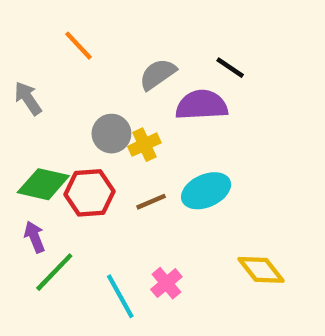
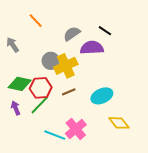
yellow cross: (144, 145) -> (66, 66), size x1.6
cyan ellipse: (206, 191) -> (102, 96), moved
green line: (54, 272) -> (40, 105), moved
pink cross: (166, 283) -> (76, 129), size x1.5
cyan line: (120, 296) -> (55, 135), turned -40

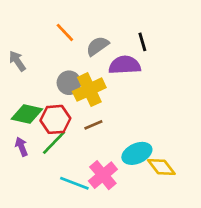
orange line: (36, 21) -> (65, 32), moved
black line: (105, 31) -> (142, 42), turned 40
cyan ellipse: (102, 96) -> (137, 153), moved

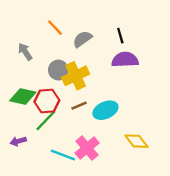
gray arrow: (17, 61) -> (25, 52), moved
purple semicircle: (125, 65) -> (125, 60), moved
purple arrow: (21, 147) -> (18, 141), moved, turned -84
cyan ellipse: (137, 153) -> (105, 110), moved

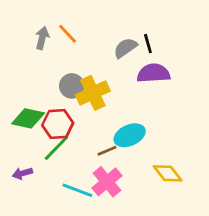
gray semicircle: (82, 39) -> (125, 48), moved
gray arrow: (25, 52) -> (42, 38), moved, turned 48
brown line: (79, 106) -> (107, 151), moved

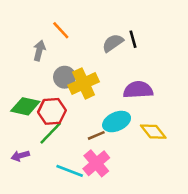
gray arrow: (42, 38) -> (39, 51), moved
purple semicircle: (154, 73) -> (138, 90), moved
yellow diamond: (168, 173) -> (153, 132), moved

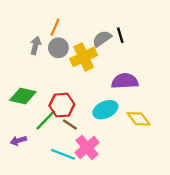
orange line: (61, 30) -> (55, 27), turned 66
gray circle: (65, 77) -> (58, 48), moved
yellow cross: (84, 83) -> (84, 57), moved
red hexagon: (52, 111) -> (62, 105), moved
brown line: (96, 135) -> (70, 125), moved, turned 56

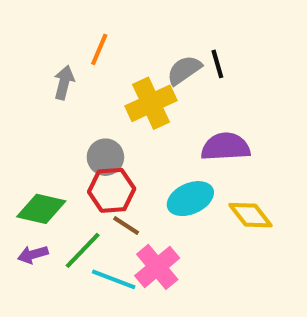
gray circle: (58, 48) -> (105, 157), moved
green diamond: (23, 96) -> (41, 209), moved
green line: (46, 120) -> (83, 250), moved

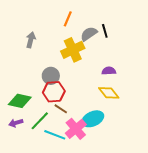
orange line: (99, 49) -> (68, 19), moved
purple semicircle: (226, 147) -> (109, 71), size x0.6
cyan ellipse: (190, 199) -> (93, 119), moved
yellow diamond: (250, 215) -> (109, 93), moved

